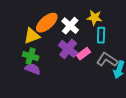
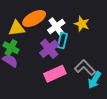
cyan rectangle: (101, 35) -> (62, 40), moved
pink rectangle: (84, 54) -> (55, 74), moved, size x1.5

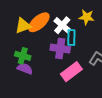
yellow triangle: (17, 28) -> (23, 26), moved
purple cross: (49, 49) -> (60, 49), turned -30

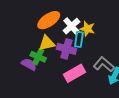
yellow star: (87, 17) -> (87, 29), moved
yellow triangle: (23, 26) -> (47, 43), moved
green cross: (23, 56) -> (38, 57), moved

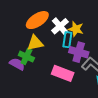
purple cross: (67, 49) -> (79, 52), moved
pink rectangle: (74, 73) -> (63, 73), turned 50

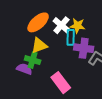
pink rectangle: (63, 73) -> (61, 83), moved, turned 40

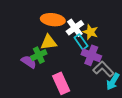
orange ellipse: (38, 22) -> (53, 20), turned 35
cyan rectangle: (71, 37) -> (81, 42), turned -49
green cross: (33, 60) -> (39, 55), turned 35

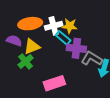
white cross: (75, 28) -> (54, 26), turned 36
purple semicircle: (29, 62) -> (14, 41), moved
pink rectangle: (61, 83) -> (54, 83), turned -70

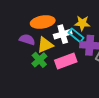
white cross: (54, 26) -> (63, 34), moved
pink rectangle: (54, 83) -> (66, 61), moved

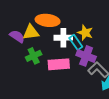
purple semicircle: (27, 40) -> (17, 36), moved
yellow triangle: (45, 45) -> (31, 32), moved

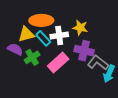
purple semicircle: (17, 36) -> (15, 49), moved
cyan rectangle: (76, 42) -> (43, 38), moved
pink rectangle: (59, 64) -> (58, 62), turned -30

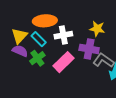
yellow star: (80, 28) -> (97, 29), moved
yellow triangle: (26, 34) -> (19, 36), moved, turned -30
cyan rectangle: (43, 38) -> (39, 39), moved

